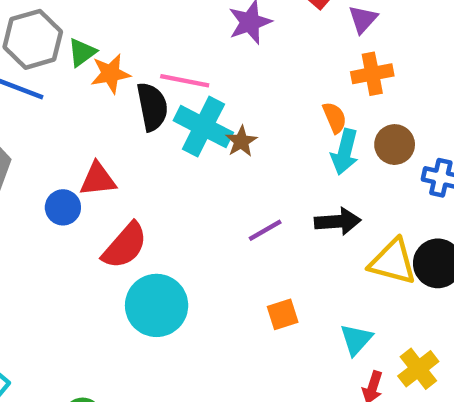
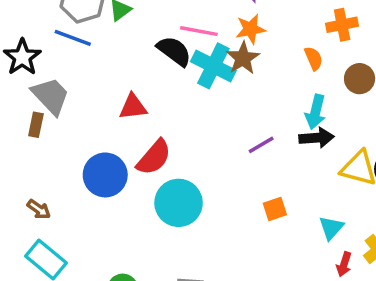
orange star: (110, 74) -> (251, 29), moved
black semicircle: (152, 107) -> (174, 51), turned -42
brown star: (241, 141) -> (243, 58), moved, size x1.4
cyan arrow: (345, 152) -> (315, 112), moved
blue circle: (63, 207) -> (105, 175), moved, size x1.6

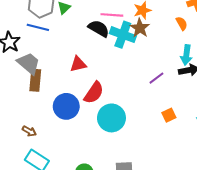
brown rectangle: (36, 125) -> (35, 80), moved, size x1.5

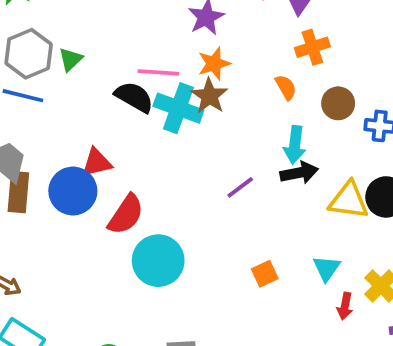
blue circle: (66, 106) -> (73, 191), moved
orange square: (169, 115) -> (265, 274), moved

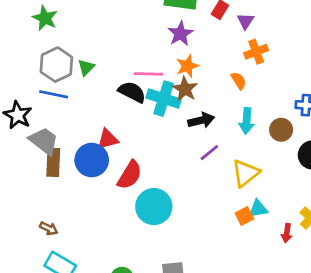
brown circle: (338, 103) -> (281, 130), moved
black arrow: (299, 173) -> (201, 120), moved
yellow triangle: (349, 200) -> (245, 173), moved, turned -44
cyan triangle: (326, 268) -> (258, 209), moved, turned 48
orange square: (265, 274) -> (244, 216), moved

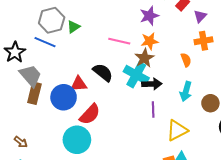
black semicircle: (132, 92) -> (103, 72), moved
cyan cross: (164, 99) -> (136, 75), moved
purple line: (209, 153) -> (153, 109), turned -63
cyan circle: (154, 207) -> (77, 140), moved

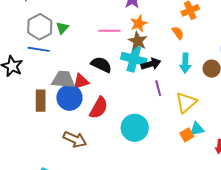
gray trapezoid: (30, 76) -> (63, 79), moved, turned -30
cyan circle: (77, 140) -> (135, 128), moved
brown arrow: (21, 142) -> (75, 139), moved, size x1.6

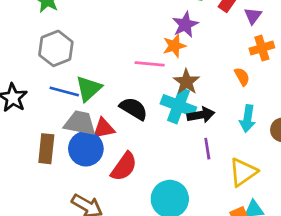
orange star: (139, 24) -> (174, 46), moved
green triangle: (62, 28) -> (89, 88), moved, size x1.5
blue line: (39, 49) -> (64, 92), moved

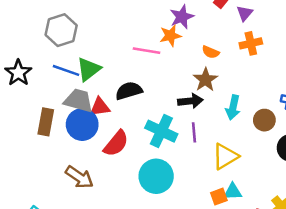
orange semicircle: (242, 77) -> (211, 52), moved, turned 138
brown star: (186, 82) -> (205, 80), moved
cyan cross: (178, 106) -> (161, 131), moved
black semicircle: (134, 109) -> (129, 91), turned -52

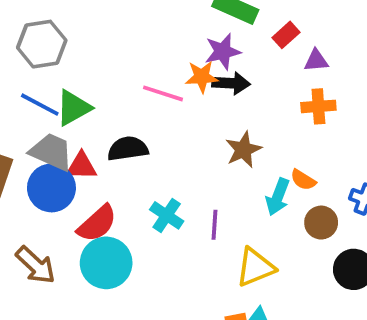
purple triangle: (245, 13) -> (316, 61), turned 36
orange semicircle: (211, 52) -> (303, 180), moved
black arrow: (190, 101) -> (231, 83), moved
cyan cross: (161, 131) -> (167, 215), size x0.7
cyan circle: (156, 176) -> (106, 263), moved

